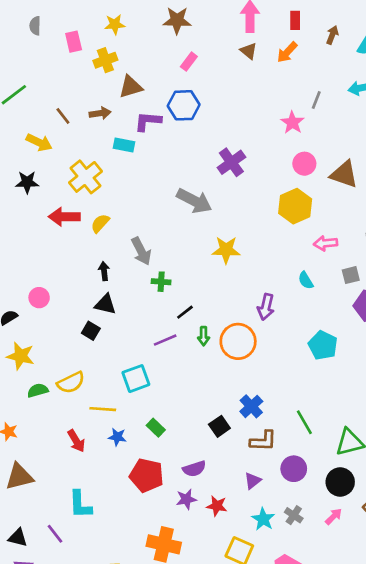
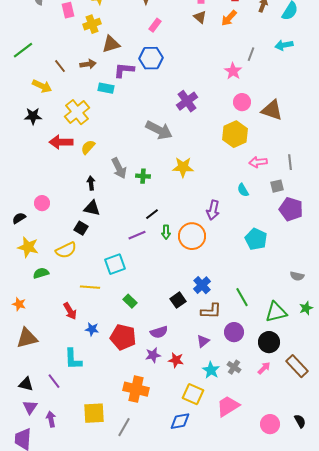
green cross: (161, 282) -> (143, 176), moved
yellow semicircle: (71, 383) -> (66, 250), moved
blue star: (117, 437) -> (92, 329), moved

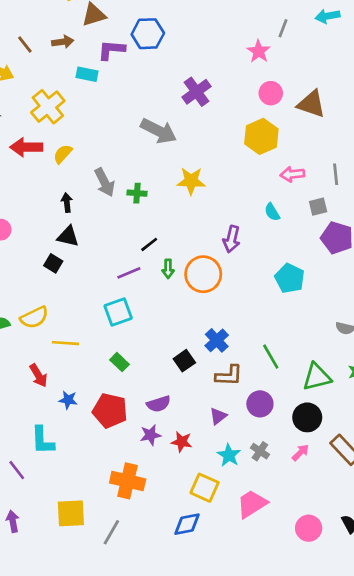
yellow semicircle: (66, 250) -> (34, 317), moved
cyan square: (115, 264) -> (118, 312), moved

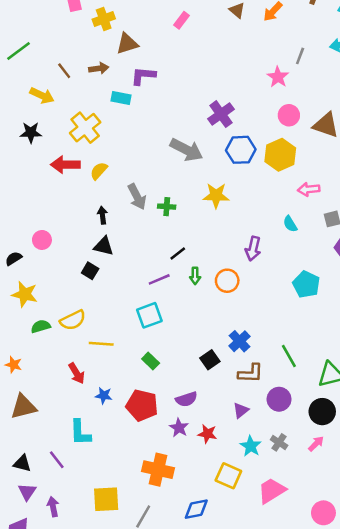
blue hexagon: (148, 34) -> (241, 150), moved
orange circle: (203, 274) -> (227, 281), size x0.7
purple star: (151, 435) -> (179, 428), turned -30
blue diamond: (187, 524) -> (196, 509), moved

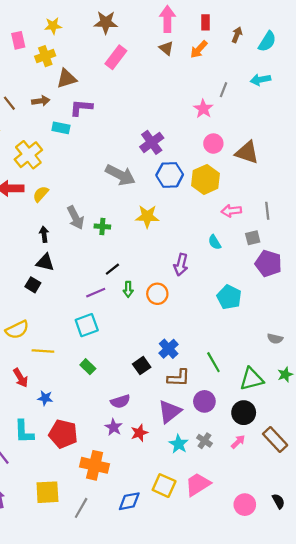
pink rectangle: (181, 20) -> (116, 57), size x1.5
red pentagon: (142, 405) -> (63, 434), moved
purple triangle: (241, 410) -> (170, 412), size x1.6
red star: (207, 434) -> (139, 433), turned -30
yellow square: (228, 476) -> (164, 486), moved

